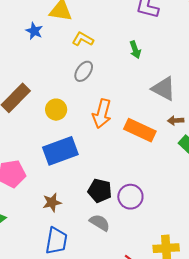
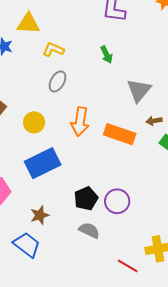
gray triangle: (164, 89) -> (139, 90), turned 48
black pentagon: (100, 191) -> (86, 198), turned -30
blue trapezoid: (56, 241) -> (27, 245), moved, turned -56

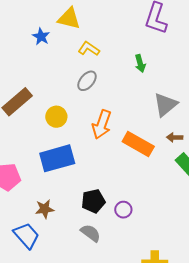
purple circle: (117, 201) -> (123, 210), size x0.7

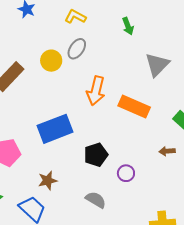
yellow circle: (56, 117) -> (51, 61), moved
brown arrow: (175, 137) -> (167, 151), moved
black pentagon: (93, 201) -> (96, 155), moved

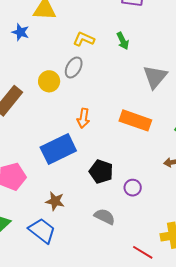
yellow L-shape: (75, 17) -> (84, 39), moved
orange arrow: (96, 91) -> (83, 118), moved, size x0.7
black pentagon: (96, 155) -> (101, 172), turned -30
brown star: (48, 181) -> (55, 201), turned 30

